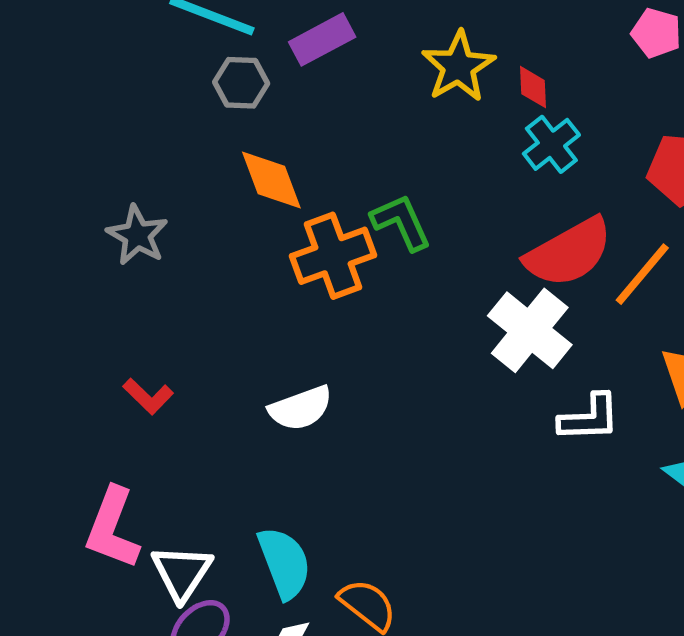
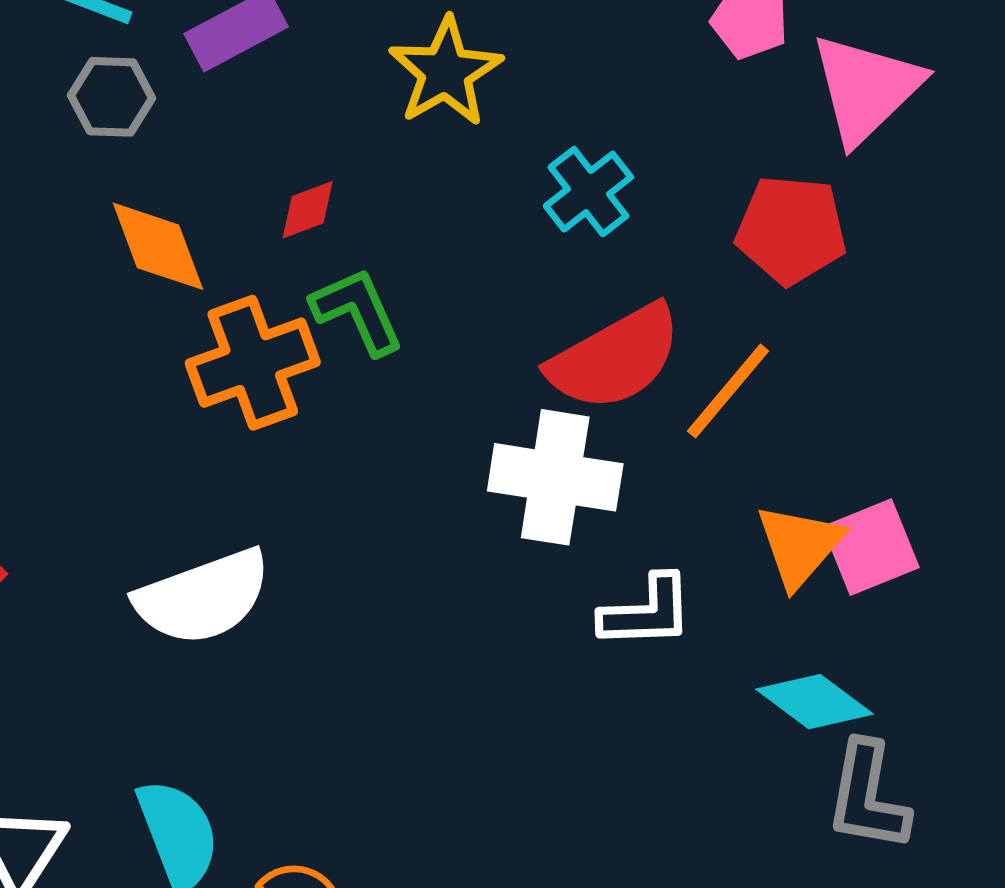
red diamond: (533, 87) -> (308, 210), moved, turned 72
white cross: (530, 330) -> (555, 477), turned -30
white semicircle: (301, 408) -> (203, 597), size x1.4

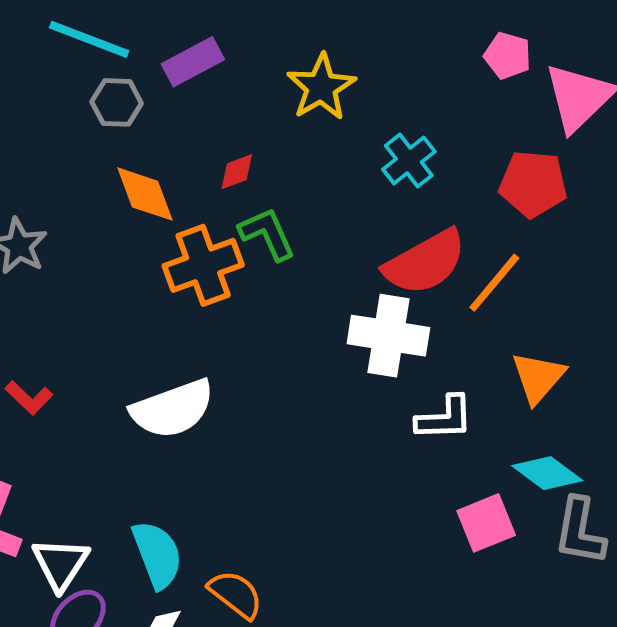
pink square: (871, 547) -> (486, 523), moved

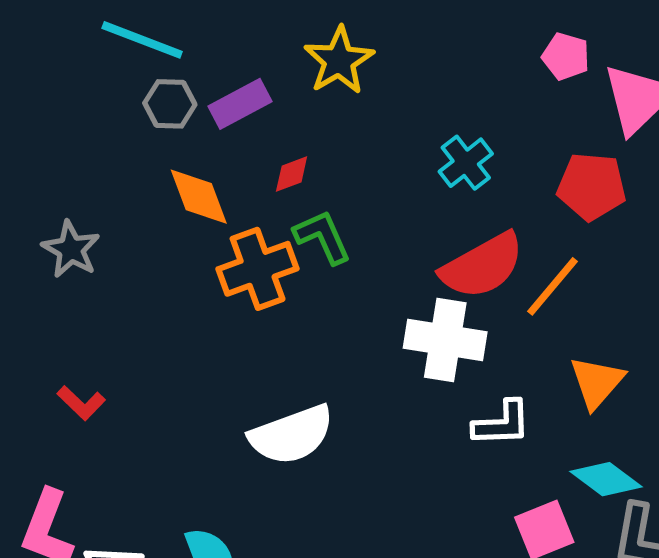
purple rectangle: (193, 62) -> (240, 104), moved
yellow star: (321, 87) -> (339, 61), moved
white semicircle: (173, 409) -> (292, 435), moved

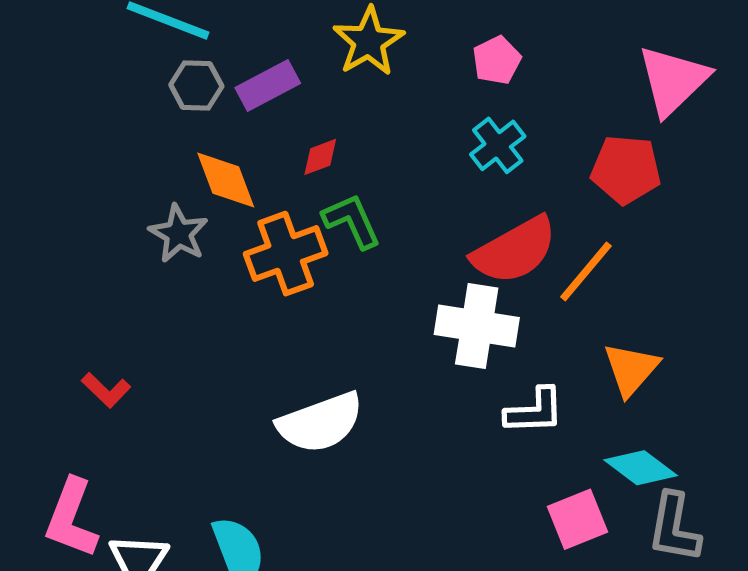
pink pentagon: (566, 56) -> (497, 60), moved, turned 30
gray star: (71, 249) -> (179, 234), moved

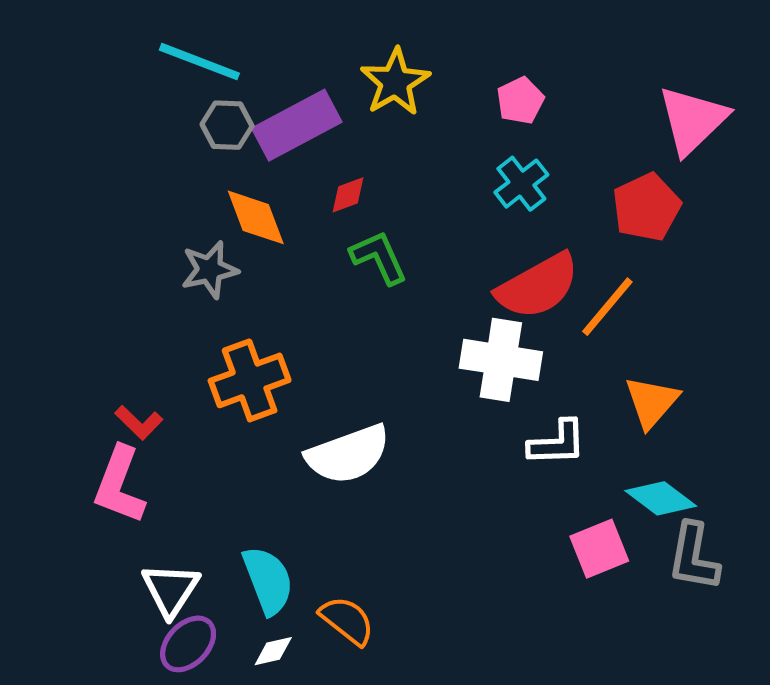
purple rectangle: (268, 86) -> (297, 125), size x1.4
red pentagon: (626, 170) -> (646, 207), turned -30
gray star: (179, 234) -> (210, 270), turned 30
orange cross: (286, 254) -> (250, 380), moved
pink L-shape: (71, 518) -> (119, 485), moved

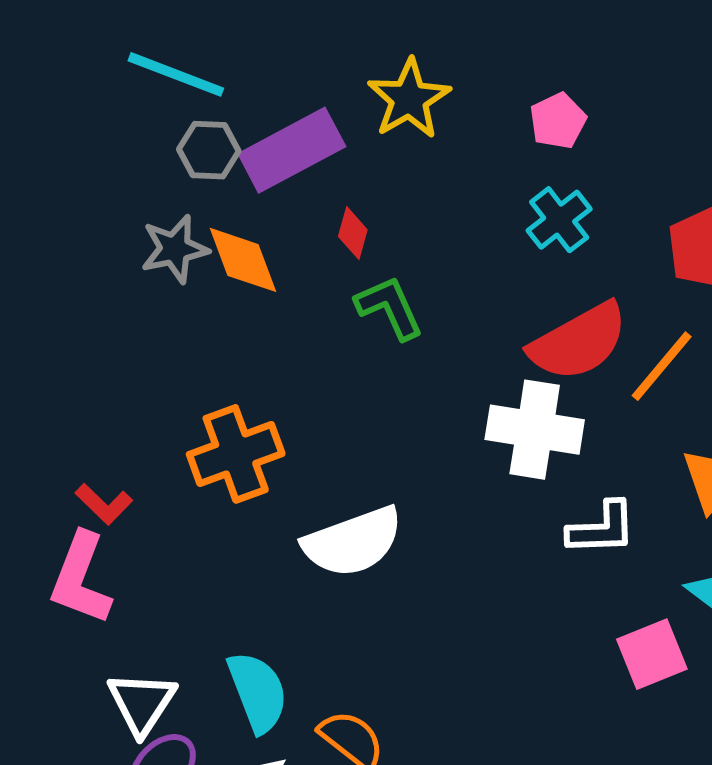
red diamond: (348, 195) -> (353, 233), turned -54
gray star: (210, 270) -> (175, 249), moved

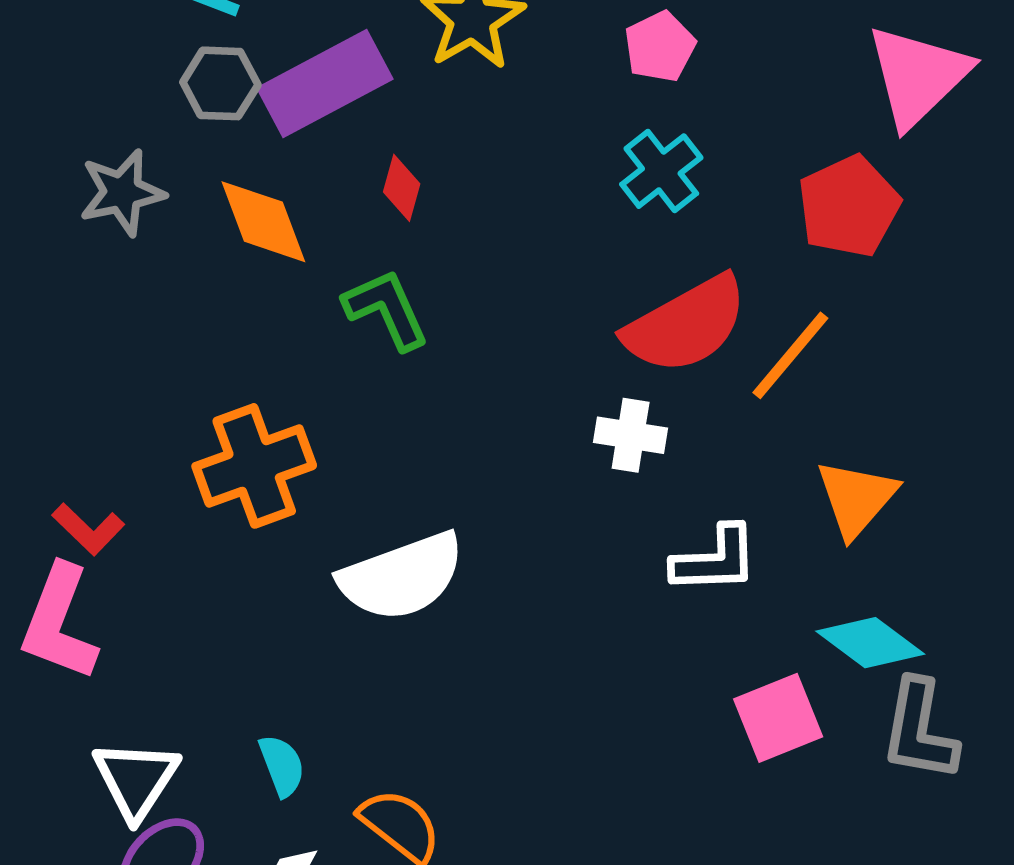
gray star: (175, 249) -> (122, 193), moved
green L-shape: (389, 308) -> (386, 309), moved
white cross: (535, 430) -> (631, 435), size x0.6
cyan semicircle: (258, 692) -> (282, 766), size x0.6

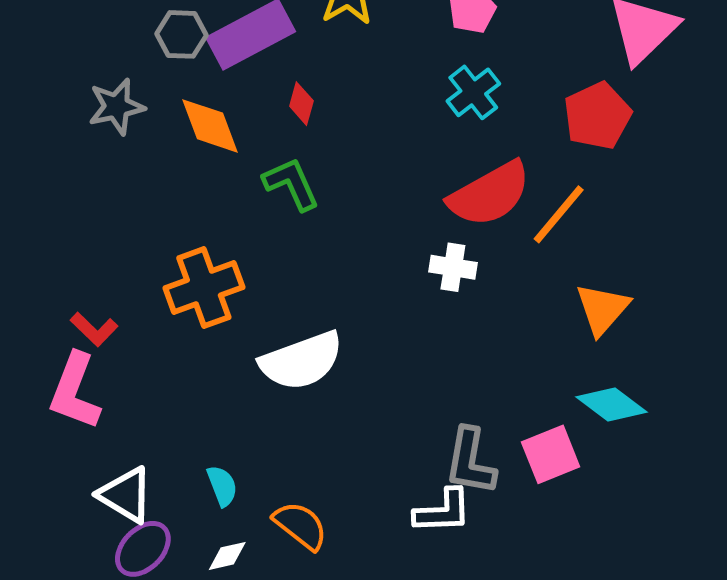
white L-shape: (715, 560) -> (443, 511), moved
gray L-shape: (919, 730) -> (470, 461), moved
white triangle: (136, 779) -> (126, 495), turned -32

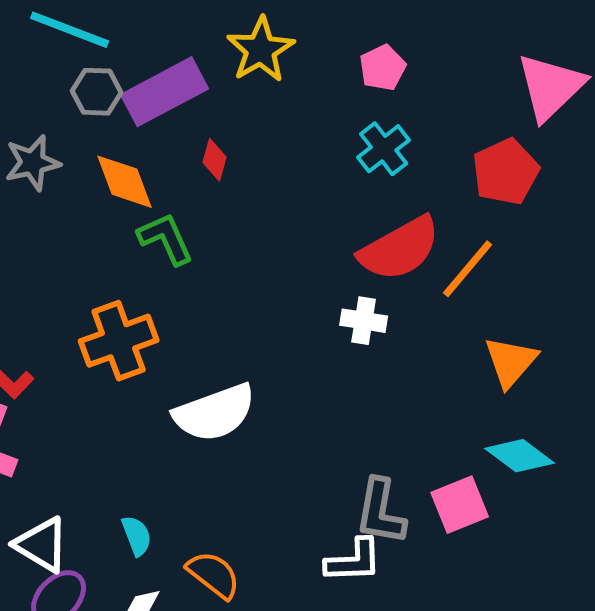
green L-shape: (291, 184) -> (166, 239), moved

